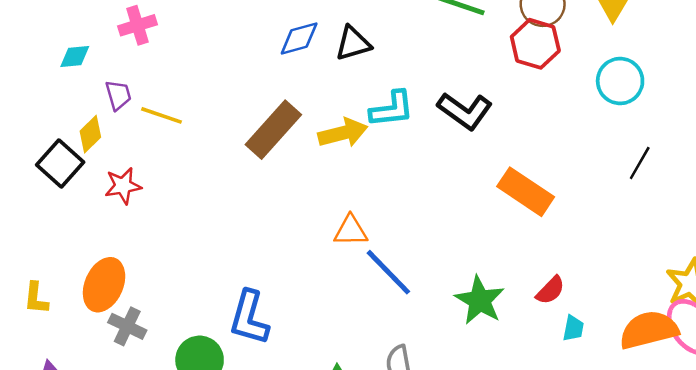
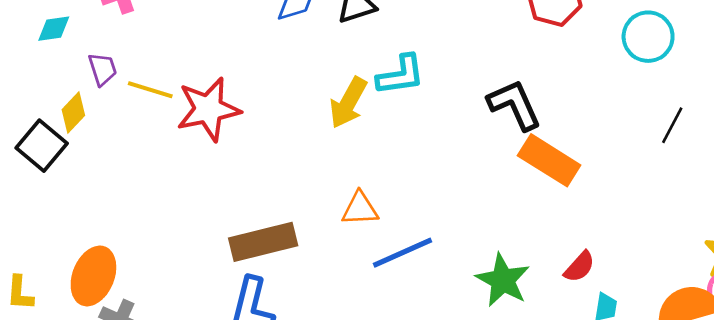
black L-shape: (465, 111) -> (514, 105), moved, turned -148
brown rectangle: (273, 130) -> (263, 242), moved, turned 36
yellow arrow: (343, 133) -> (348, 103), turned 135
red star: (123, 186) -> (208, 109), moved, size x1.6
blue line: (388, 272) -> (402, 253), turned -68

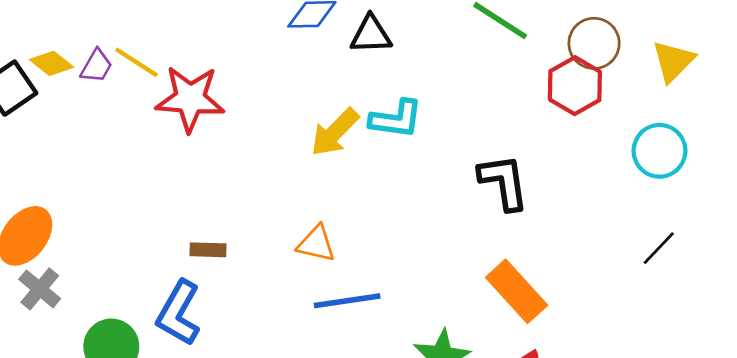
purple trapezoid: (103, 69) -> (96, 66), moved, turned 32
yellow diamond: (73, 113) -> (52, 63), turned 69
orange rectangle: (549, 160) -> (517, 291), moved
brown rectangle: (263, 242) -> (208, 250), size x0.5

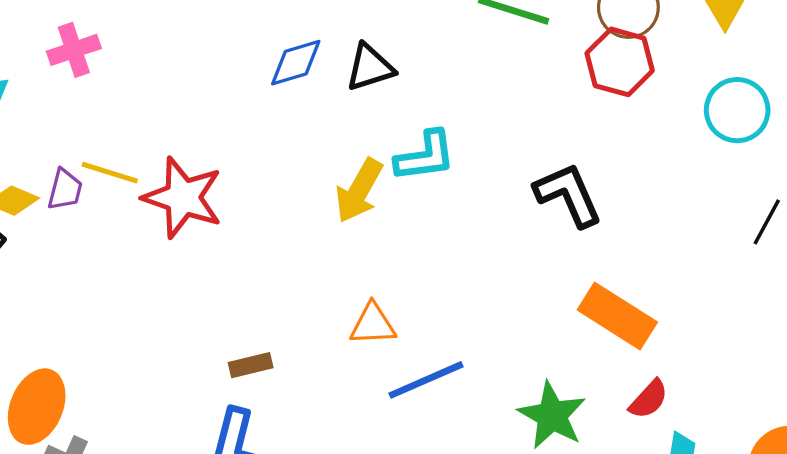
red star: (190, 99) -> (183, 198), turned 30

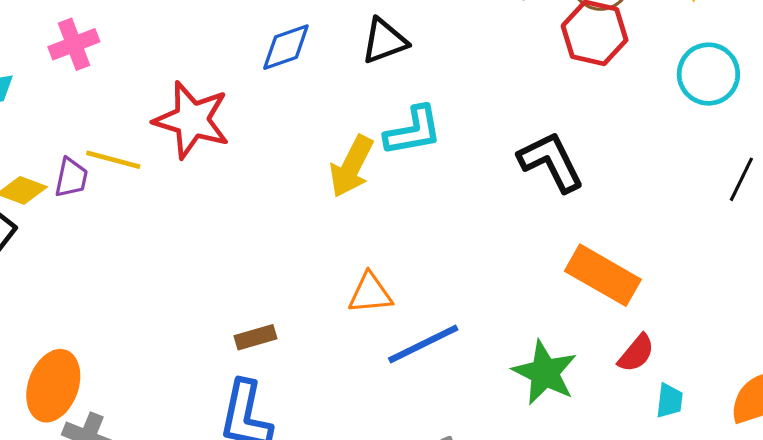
black triangle: (370, 67) -> (384, 41), moved
red star: (183, 198) -> (192, 120), moved

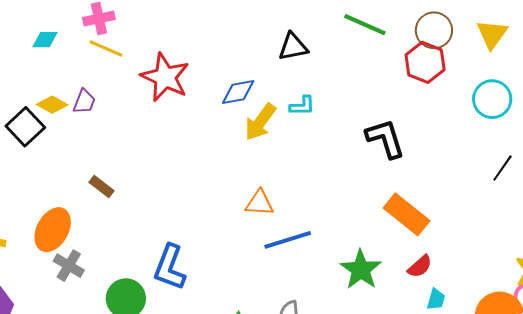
blue diamond: (286, 47) -> (238, 92), moved
cyan L-shape: (413, 131) -> (302, 106), size x0.7
yellow line: (113, 160) -> (106, 48), moved
brown rectangle: (255, 337) -> (101, 186), moved, turned 45

